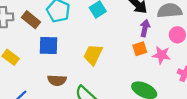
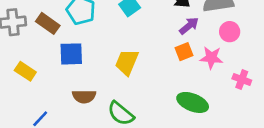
purple arrow: (145, 28) -> (189, 26), turned 42

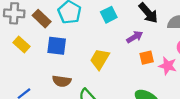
purple arrow: (189, 26) -> (135, 37), moved
yellow rectangle: (25, 71) -> (22, 44), moved

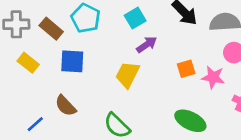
purple arrow: (135, 37) -> (147, 44), moved
brown semicircle: (62, 81) -> (66, 106), moved, turned 42

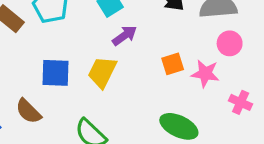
blue square: (72, 61) -> (55, 73), moved

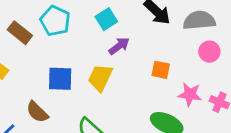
orange square: (173, 64) -> (161, 70), turned 30
pink star: (205, 74) -> (190, 94), moved

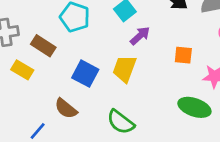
brown rectangle: (20, 33) -> (43, 46), moved
blue square: (60, 79) -> (85, 74), turned 32

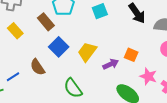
purple arrow: (140, 36) -> (111, 64), moved
brown rectangle: (43, 46) -> (46, 22), moved

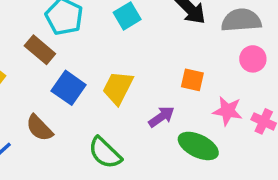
purple arrow: (111, 64) -> (161, 117), moved

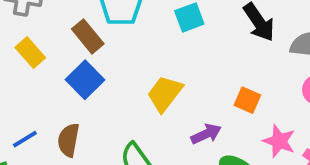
blue square: (69, 88) -> (85, 80), moved
brown semicircle: (39, 128) -> (68, 140), moved, turned 44

